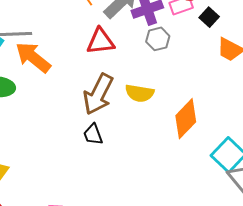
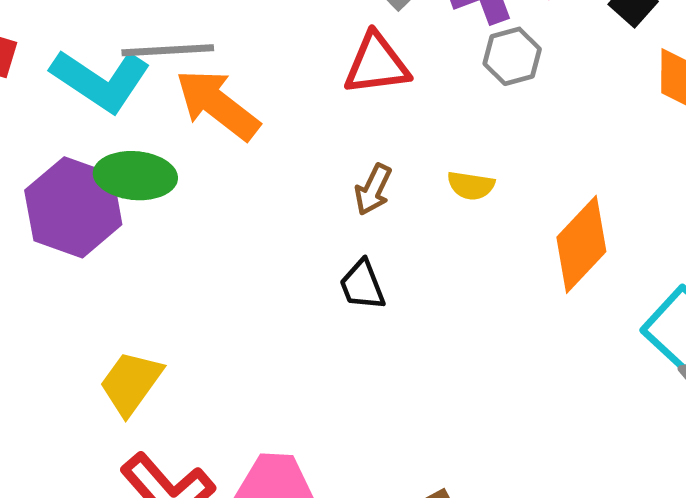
yellow semicircle: (140, 93) -> (471, 186), size x0.7
brown arrow: (98, 94) -> (373, 190), size x0.5

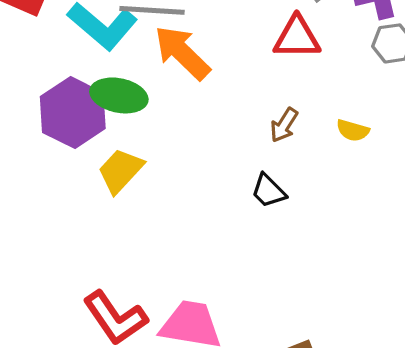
black trapezoid: (362, 285) -> (268, 191), turned -30
yellow trapezoid: (131, 383) -> (120, 171), moved

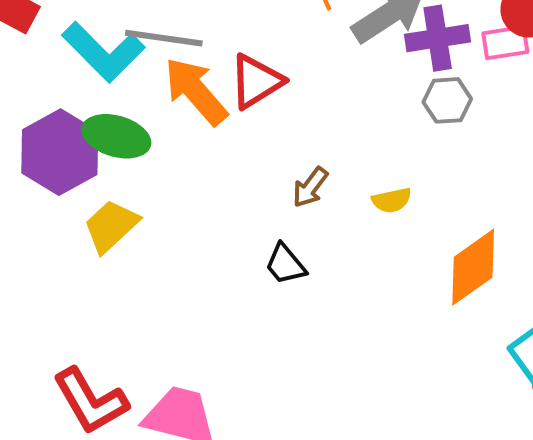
red triangle: (297, 38) -> (256, 81), moved, turned -36
yellow semicircle: (353, 130) -> (392, 200), turned -32

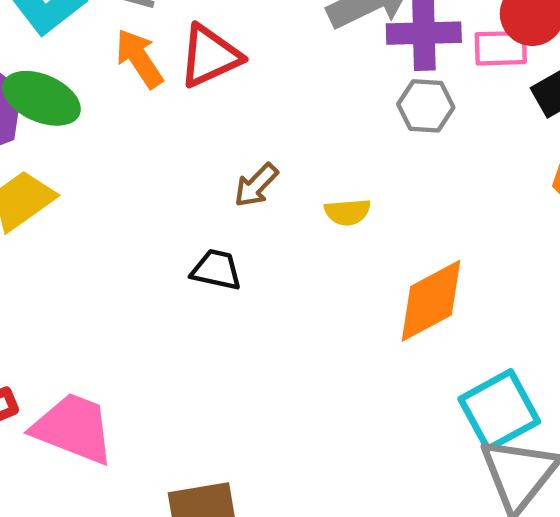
orange arrow: (196, 91) -> (139, 58), size x0.7
black trapezoid: (285, 264) -> (216, 270), turned 135

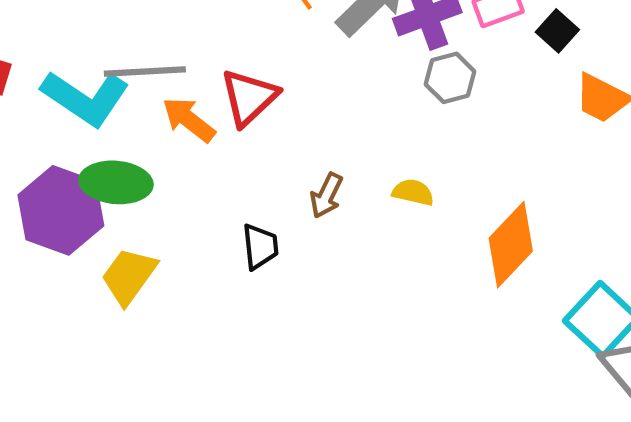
yellow semicircle: (347, 212) -> (413, 192), turned -144
black trapezoid: (216, 270) -> (260, 246), moved, turned 90

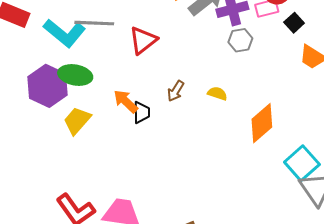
orange arrow: (189, 120) -> (126, 101), moved

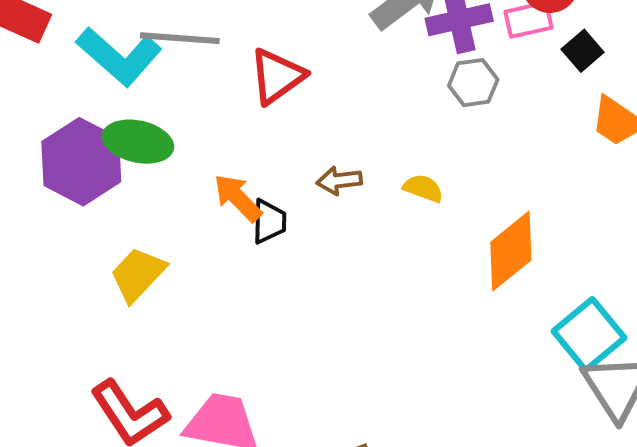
brown arrow: (176, 91) -> (339, 181), turned 50
yellow trapezoid: (77, 121) -> (138, 274), moved

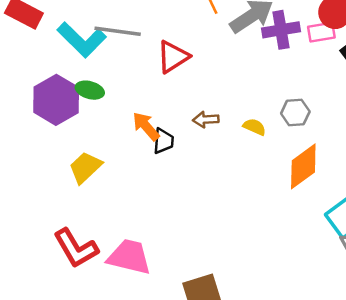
gray hexagon: (473, 83) -> (295, 113), moved
green ellipse: (138, 142) -> (90, 90), size x0.7

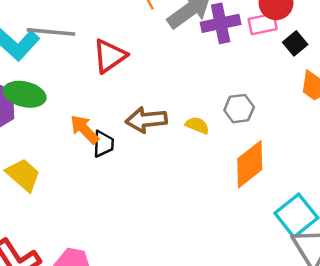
green ellipse: (90, 90) -> (25, 94), size x1.4
brown arrow: (206, 120) -> (146, 120), size x1.5
yellow trapezoid: (85, 167) -> (23, 175), turned 87

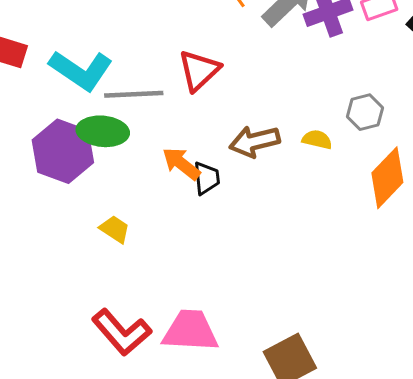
gray line: (51, 32) -> (134, 94), moved
yellow trapezoid: (23, 175) -> (115, 229), size x0.7

